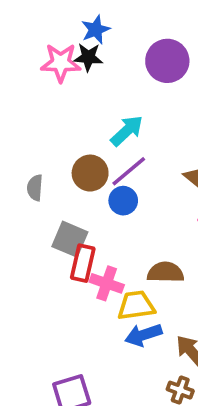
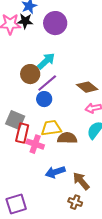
purple circle: (167, 61) -> (55, 23), moved
brown circle: (90, 173) -> (30, 74), moved
yellow trapezoid: (136, 305) -> (51, 128), moved

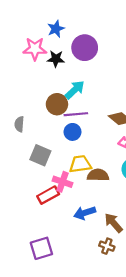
black star: (25, 21) -> (56, 59), moved
purple line: (47, 83) -> (76, 114), turned 35
red rectangle: (22, 133) -> (48, 195), moved, turned 48

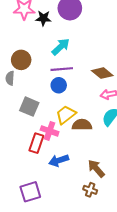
brown circle: (57, 104) -> (21, 60), moved
yellow trapezoid: (80, 164) -> (66, 115), turned -30
red rectangle: (48, 195) -> (36, 143), turned -42
blue arrow: (85, 213) -> (59, 160), moved

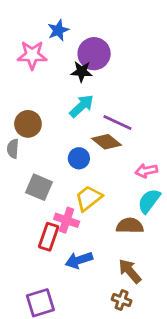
black star: (43, 18) -> (82, 72), moved
purple line: (62, 69) -> (117, 123), moved, turned 30
brown diamond: (102, 73) -> (106, 142), moved
brown semicircle: (82, 125) -> (130, 226), moved

